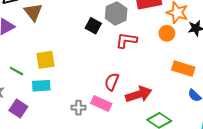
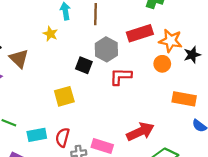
yellow square: (45, 60) -> (64, 96), moved
red semicircle: (112, 82) -> (63, 137), moved

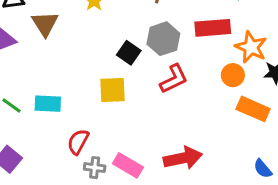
red L-shape: (121, 76) -> (174, 79), turned 140
yellow square: (64, 96) -> (112, 90), moved
orange rectangle: (184, 99) -> (253, 109), moved
cyan rectangle: (37, 135) -> (48, 104), moved

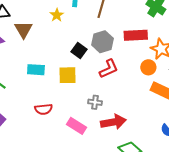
cyan rectangle: (48, 104) -> (36, 70), moved
red semicircle: (78, 142) -> (44, 109), turned -126
gray cross: (95, 168) -> (95, 102), moved

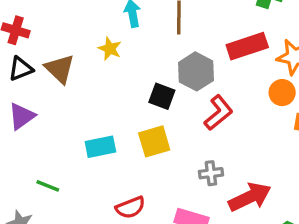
brown triangle: (23, 30) -> (60, 69), moved

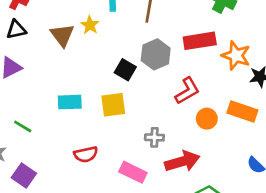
brown triangle: (60, 69) -> (62, 35), moved
orange circle: (282, 93) -> (207, 119), moved
red L-shape: (218, 113) -> (187, 91), moved

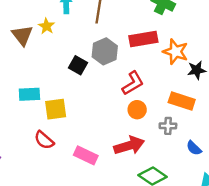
yellow square: (113, 105) -> (56, 109), moved
orange circle: (207, 119) -> (137, 110), moved
gray cross: (154, 137) -> (168, 126), moved
red semicircle: (86, 154) -> (44, 140), turned 54

